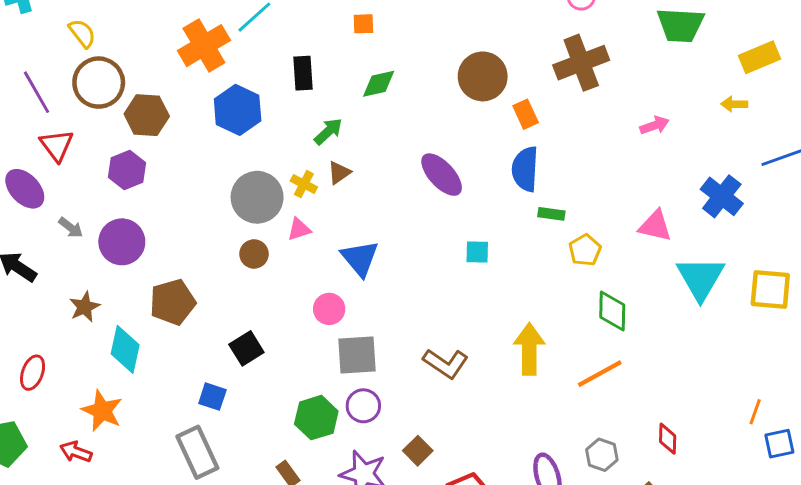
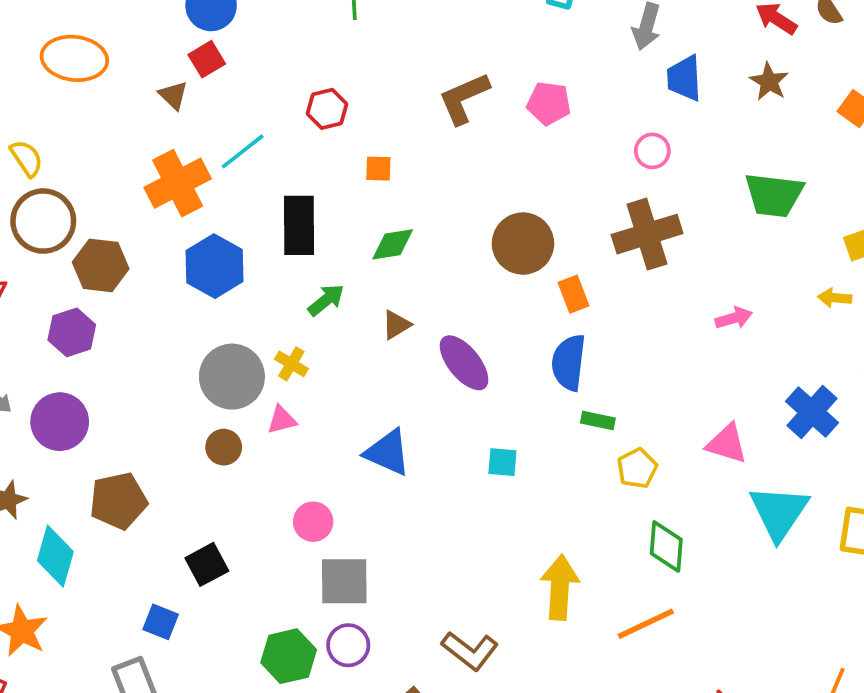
black rectangle: (303, 73) -> (299, 225), size x1.4
brown triangle: (339, 173) -> (396, 325), moved
blue triangle: (360, 258) -> (388, 452), moved, turned -30
brown L-shape: (446, 363) -> (470, 651), moved

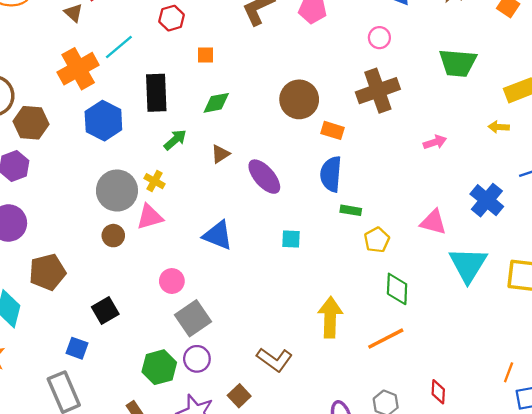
orange rectangle: (574, 294) -> (332, 130), turned -50
pink triangle: (282, 420) -> (150, 217), size x1.4
gray square: (344, 581) -> (193, 318), turned -32

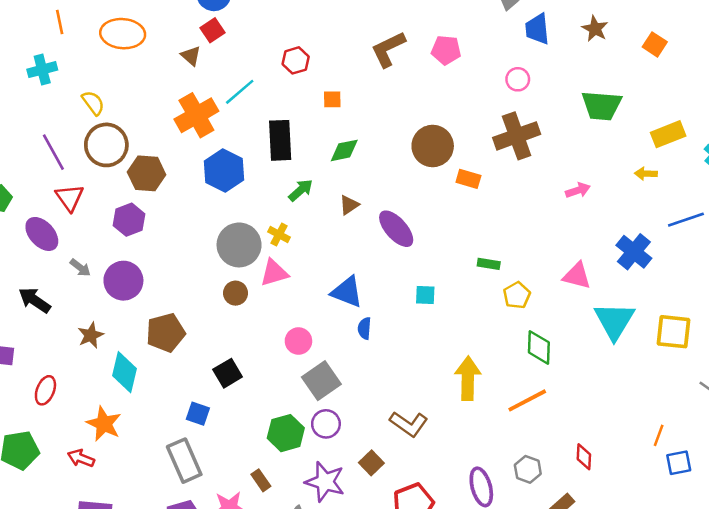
blue semicircle: (331, 174) -> (364, 328), moved, size x0.6

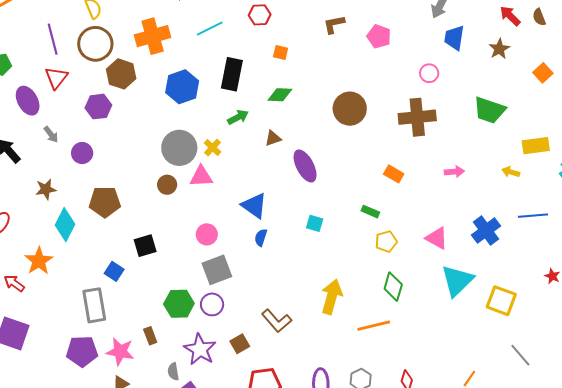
brown L-shape: (388, 49) -> (334, 24), size x0.7
orange cross: (196, 115) -> (153, 36), moved
orange rectangle: (468, 179) -> (394, 174), moved
purple circle: (123, 281) -> (82, 153), size x0.7

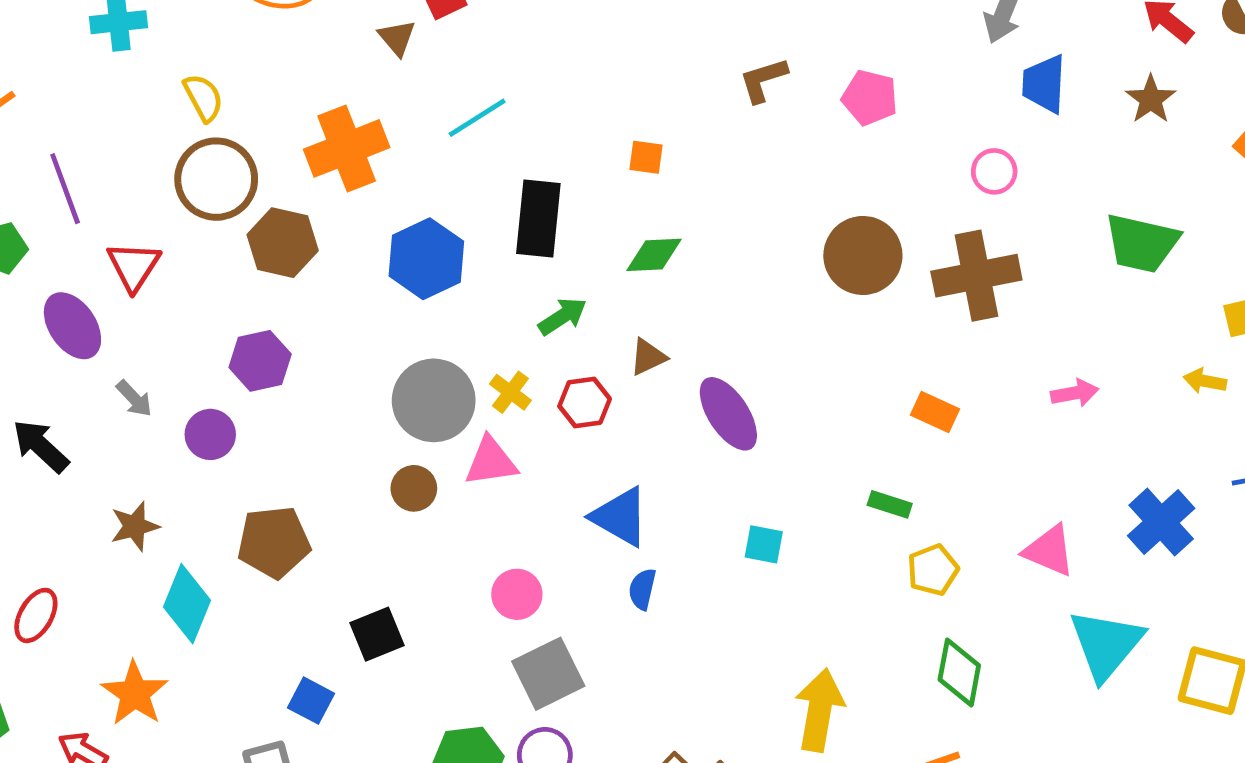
red hexagon: (260, 15) -> (585, 403), moved
purple line: (53, 39) -> (65, 189), moved
purple hexagon: (98, 107) -> (260, 361), moved
brown circle: (350, 109) -> (863, 255), moved

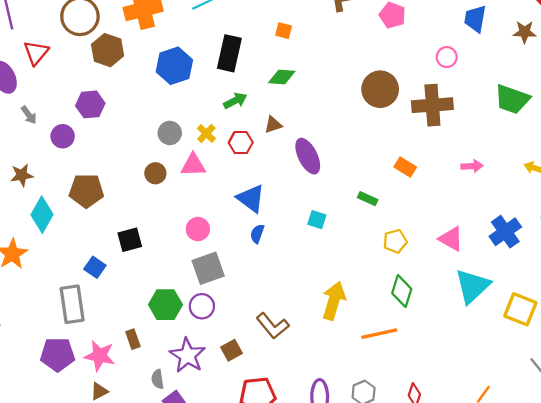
brown star: (1151, 99) -> (525, 32), turned 30
gray circle: (434, 400) -> (170, 133), size x0.6
green rectangle: (890, 504) -> (368, 199), moved

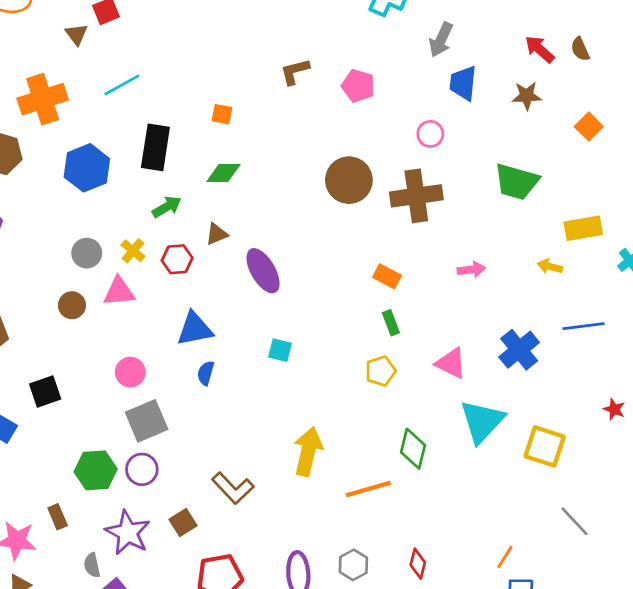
blue triangle: (251, 198) -> (195, 329), turned -44
green rectangle: (368, 199) -> (391, 323), moved, turned 48
green diamond: (402, 291) -> (413, 449), moved

